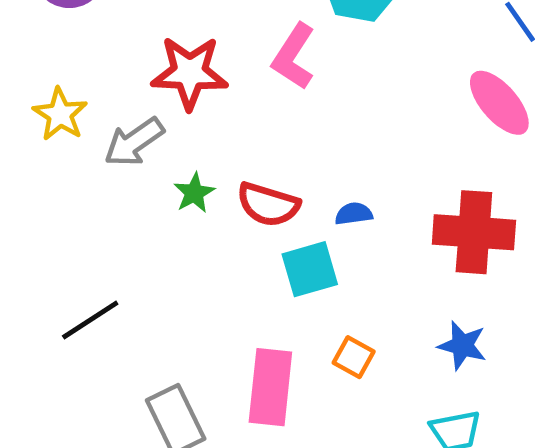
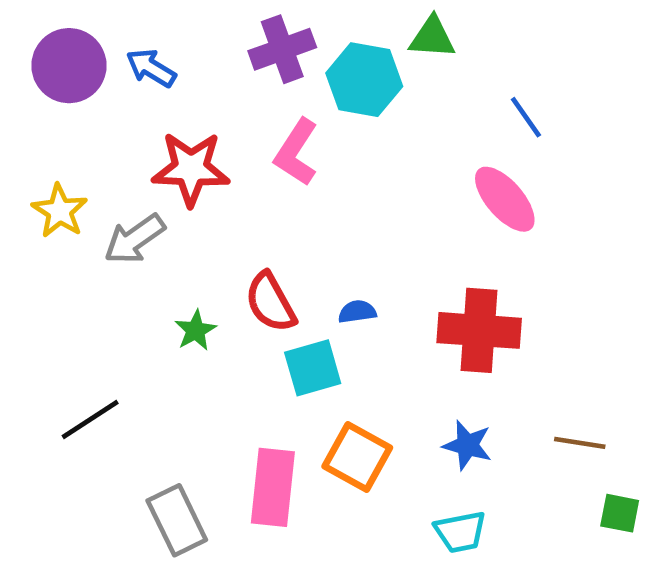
green star: (194, 193) -> (196, 330), moved
red semicircle: (268, 204) -> (271, 302), turned 44
orange square: (354, 357) -> (357, 457), size x1.6

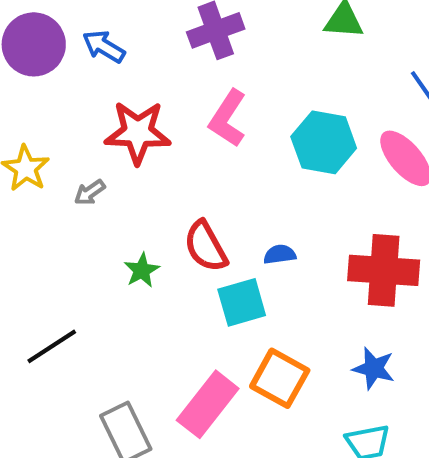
cyan hexagon: (364, 80) -> (324, 142), moved
gray arrow: (135, 239) -> (90, 192), size x0.6
pink rectangle: (273, 487) -> (208, 404), turned 32

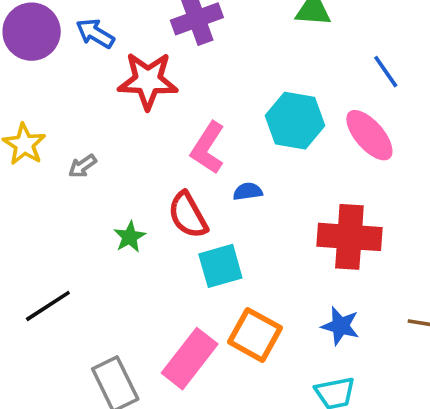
pink L-shape: (228, 118) -> (208, 148), moved
red star: (138, 132) -> (148, 81), moved
blue semicircle: (280, 254) -> (248, 191), moved

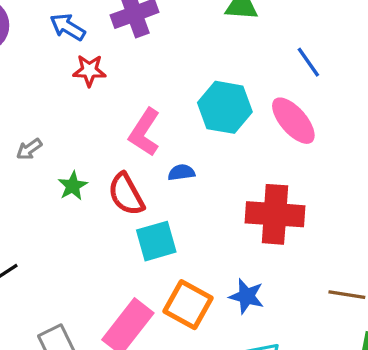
blue arrow: (95, 33) -> (68, 27), moved
red star: (148, 81) -> (89, 70), size x0.6
green star: (130, 237) -> (73, 186), moved
blue star: (340, 326) -> (247, 296), moved

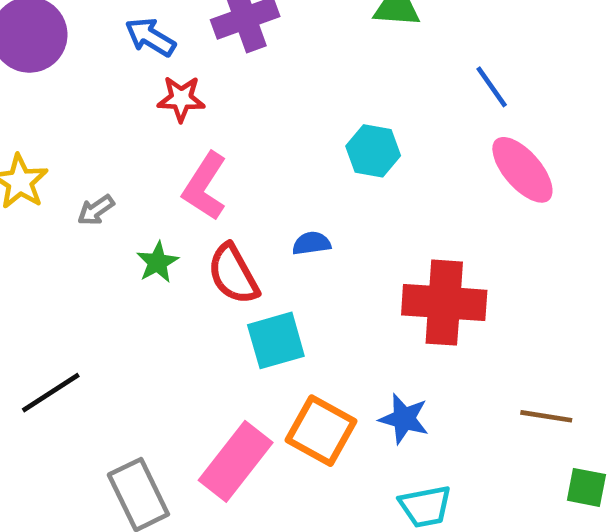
cyan hexagon: (225, 107) -> (373, 151), size x0.7
pink ellipse: (293, 121) -> (522, 170), moved
pink L-shape: (145, 132) -> (205, 186), moved

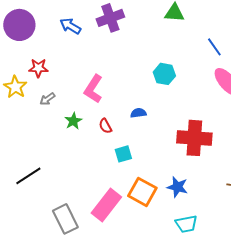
red star: (181, 99) -> (38, 68), moved
red semicircle: (233, 274) -> (105, 126), size x0.6
cyan square: (276, 340) -> (123, 154), size x0.7

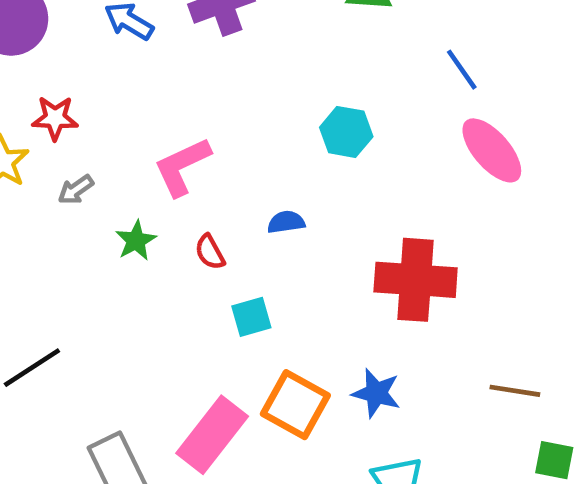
pink L-shape: (93, 89) -> (182, 167), turned 32

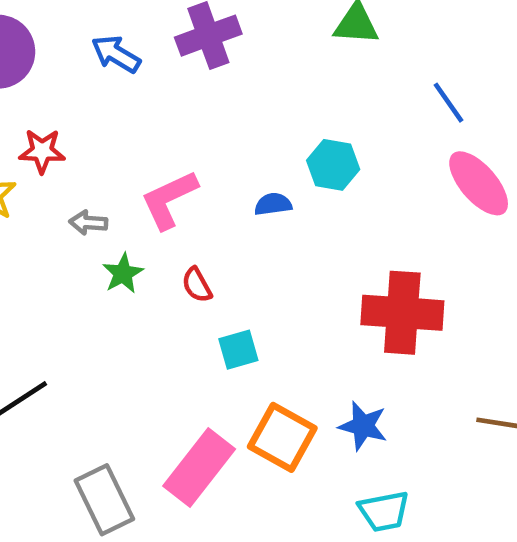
gray arrow: (76, 190) -> (88, 223), moved, turned 39
blue semicircle: (286, 222) -> (273, 204), moved

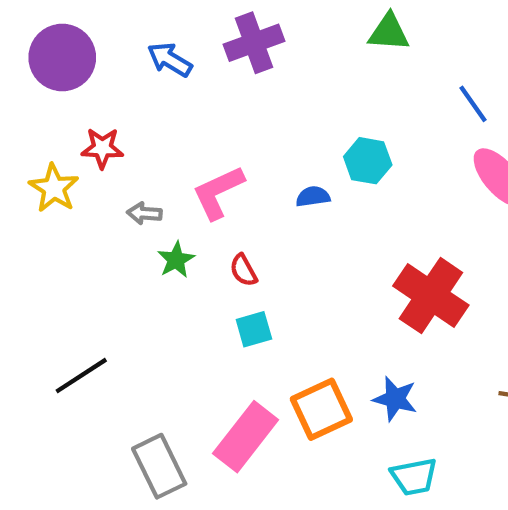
red cross: (402, 313) -> (431, 296), turned 30
cyan square: (238, 350) -> (254, 329), moved
orange square: (282, 437) -> (321, 409), turned 36

